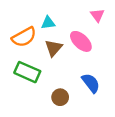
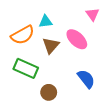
brown circle: (60, 97) -> (49, 92), moved

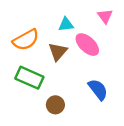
cyan triangle: (46, 22) -> (66, 24), moved

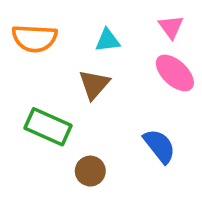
orange semicircle: (26, 40) -> (35, 38), moved, turned 32
pink ellipse: (87, 45) -> (175, 73), moved

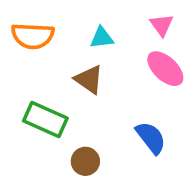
brown triangle: (94, 85) -> (89, 80), turned -36

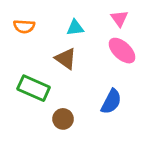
orange semicircle: (33, 36) -> (24, 26), size x0.7
blue semicircle: (151, 138) -> (111, 102), turned 65

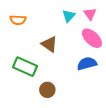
cyan triangle: (75, 28) -> (69, 16), moved, turned -40
blue semicircle: (111, 102) -> (87, 64), moved, turned -132

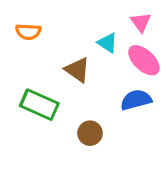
cyan triangle: (69, 16) -> (107, 43), moved, turned -40
brown circle: (47, 90) -> (90, 133), moved

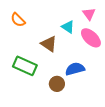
orange semicircle: (28, 32) -> (18, 20), turned 42
blue semicircle: (136, 100) -> (75, 69), moved

